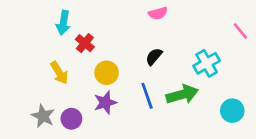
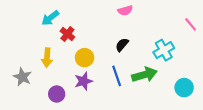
cyan arrow: (63, 23) -> (50, 18), turned 42
yellow arrow: (59, 73) -> (47, 58), turned 36
gray star: (43, 116) -> (22, 77), moved

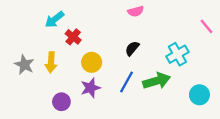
blue line: (117, 76) -> (126, 82), turned 48
gray star: (22, 77) -> (24, 65), moved

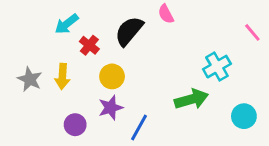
pink semicircle: (136, 11) -> (166, 14), turned 77
black semicircle: (132, 48) -> (129, 31), moved, size x1.6
blue line: (126, 82) -> (139, 128), moved

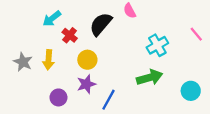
pink line: (252, 32) -> (196, 34), moved
cyan cross: (217, 67) -> (157, 45), moved

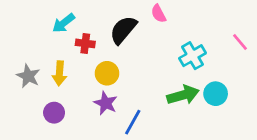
red cross: (70, 35) -> (85, 43), turned -32
purple star: (86, 84) -> (106, 103), turned -30
cyan circle: (191, 91) -> (216, 94), moved
purple circle: (58, 97) -> (54, 113), moved

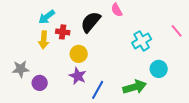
yellow arrow: (59, 73) -> (44, 40), moved
gray star: (28, 76) -> (21, 69), moved, turned -30
green arrow: (183, 95) -> (135, 87), moved

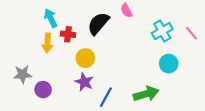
cyan arrow: (47, 17) -> (51, 18), turned 102
cyan cross: (142, 41) -> (162, 31), moved
cyan circle: (159, 69) -> (169, 64), moved

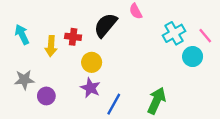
cyan arrow: (51, 18) -> (22, 34), moved
cyan circle: (169, 64) -> (193, 57), moved
green arrow: (146, 94) -> (157, 101), turned -50

